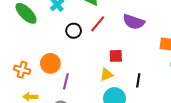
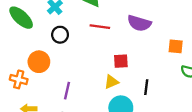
red line: (98, 24) -> (100, 27), turned 60
black circle: (74, 31) -> (60, 35), moved
orange circle: (50, 63) -> (39, 62), moved

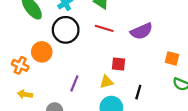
purple semicircle: (139, 23) -> (142, 31), turned -50
black circle: (60, 35) -> (66, 30), size x1.6
purple line: (67, 91) -> (74, 83), moved

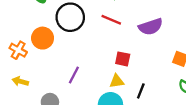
yellow triangle: (106, 82) -> (117, 81), moved

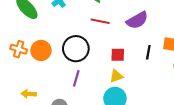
black circle: (70, 17) -> (76, 49), moved
orange cross: (18, 50) -> (19, 49), moved
black line: (141, 91) -> (148, 52), moved

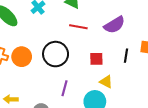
yellow triangle: (116, 76) -> (106, 82), moved, turned 48
purple line: (76, 78) -> (64, 88), moved

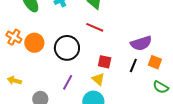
purple semicircle: (114, 25) -> (141, 43), moved
yellow triangle: (106, 82) -> (98, 79), moved

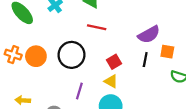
red square: (105, 62) -> (114, 62), turned -32

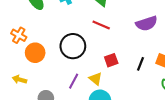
purple semicircle: (149, 34) -> (147, 23), moved
orange circle: (36, 56) -> (35, 53), moved
yellow triangle: (111, 81) -> (96, 79), moved

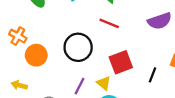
red square: (111, 60) -> (121, 62), size x1.5
black line: (140, 64) -> (152, 75), moved

